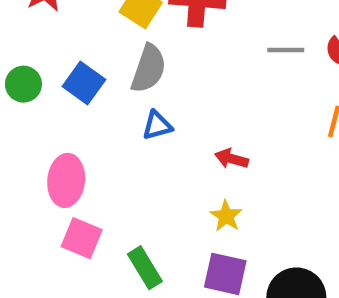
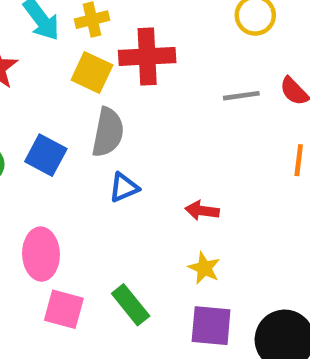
green rectangle: (145, 268) -> (131, 305), moved

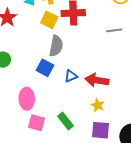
blue square: (46, 155) -> (45, 68), moved
blue triangle: (124, 187) -> (71, 76), moved
red arrow: (202, 211) -> (97, 80), size x1.6

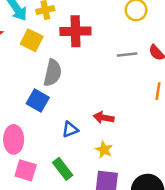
yellow square: (49, 20) -> (32, 40), moved
blue triangle: (71, 76) -> (70, 129), moved
red arrow: (97, 80) -> (104, 118), size x0.7

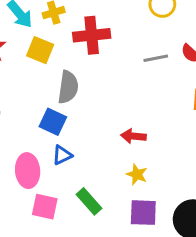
blue triangle: (70, 129) -> (62, 155), moved

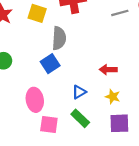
blue square: (53, 122) -> (50, 64), turned 36
blue triangle: (62, 155) -> (79, 92), moved

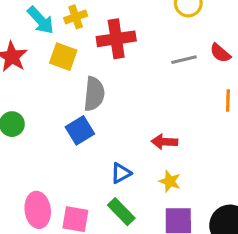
pink ellipse: (35, 100) -> (38, 210), moved

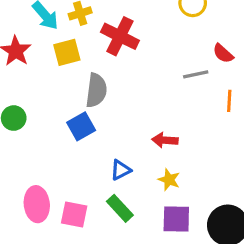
red cross: (116, 39) -> (120, 36), turned 33
yellow square: (63, 57) -> (67, 52), turned -36
gray line: (184, 60) -> (196, 74), moved

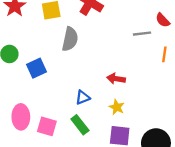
blue square: (81, 126) -> (36, 68), moved

